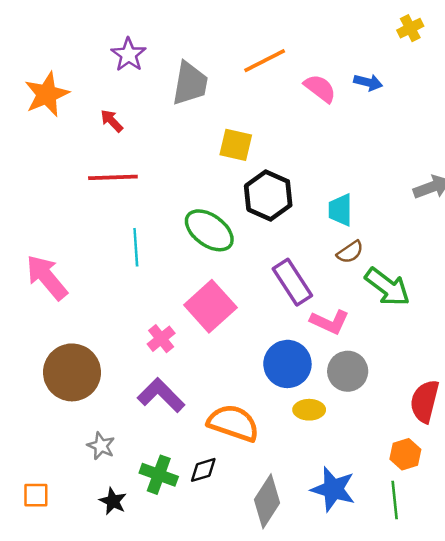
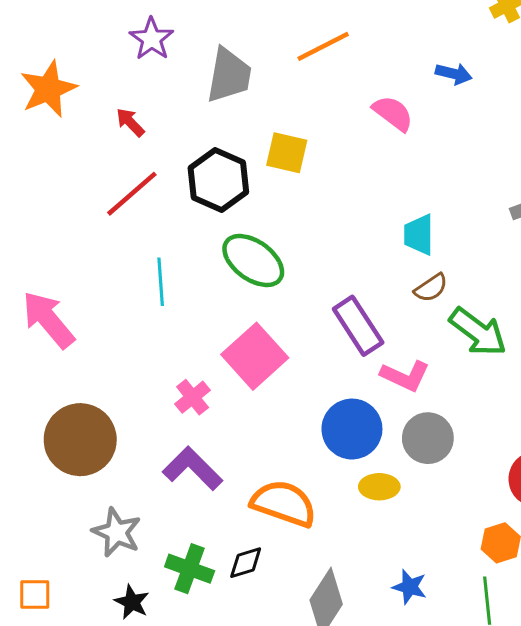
pink semicircle: (320, 88) -> (393, 113), moved
red line: (113, 177) -> (132, 194), turned -39
black hexagon: (268, 195) -> (218, 180), moved
gray star: (101, 446) -> (117, 532), size x1.4
blue star: (333, 489) -> (410, 587), size x0.6

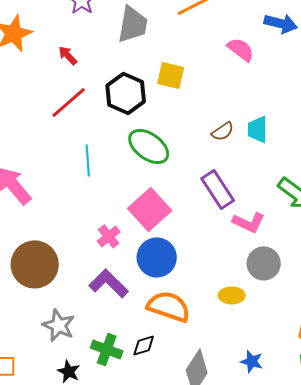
blue arrow: (454, 74) -> (281, 23), size x1.4
brown semicircle: (431, 288) -> (223, 131), moved
blue circle: (352, 429) -> (157, 257), moved

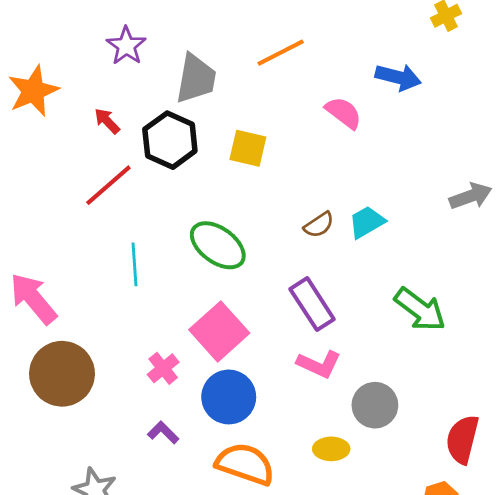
black hexagon: (126, 93) -> (170, 140), moved
cyan trapezoid: (258, 129) -> (367, 222), turned 60
pink L-shape: (249, 222) -> (319, 364), moved
brown circle: (35, 264) -> (62, 374), moved
purple L-shape: (109, 283) -> (163, 433), size x0.6

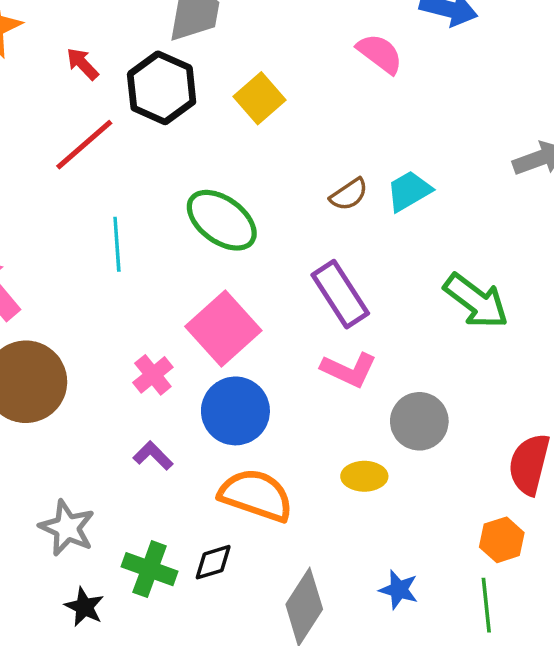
yellow square: (248, 148) -> (260, 98), turned 36

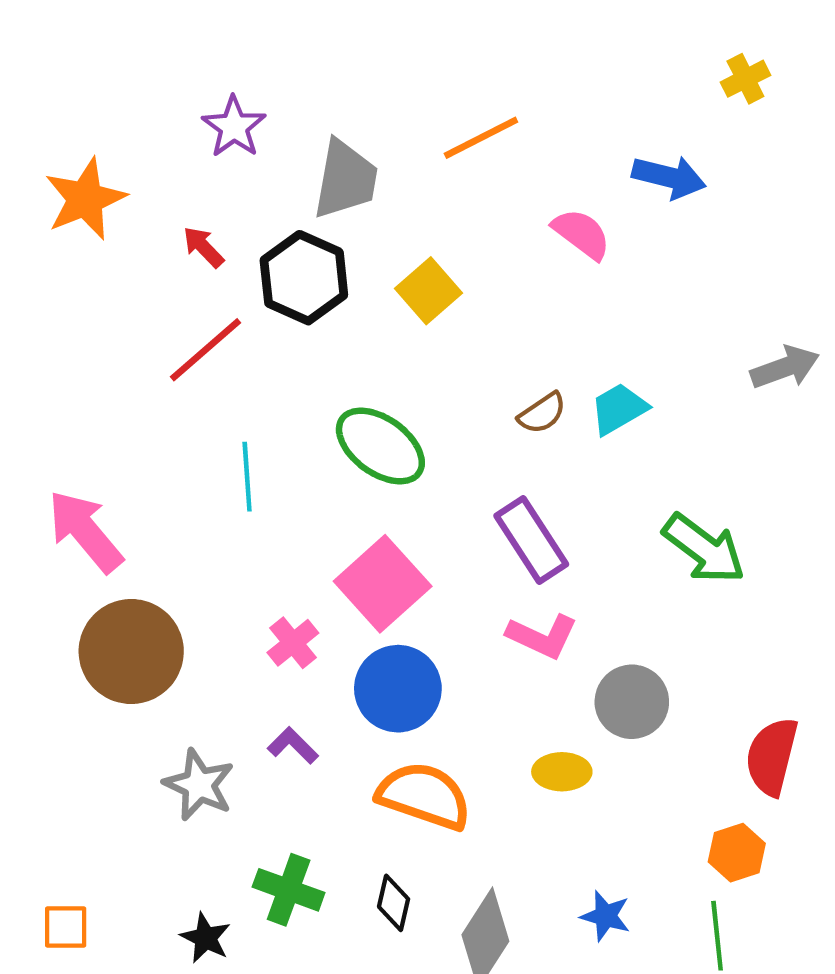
gray star: (67, 528) -> (199, 785), moved
black diamond: (213, 562) -> (394, 903), moved, turned -60

